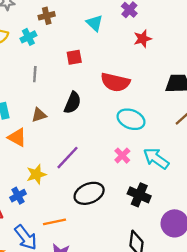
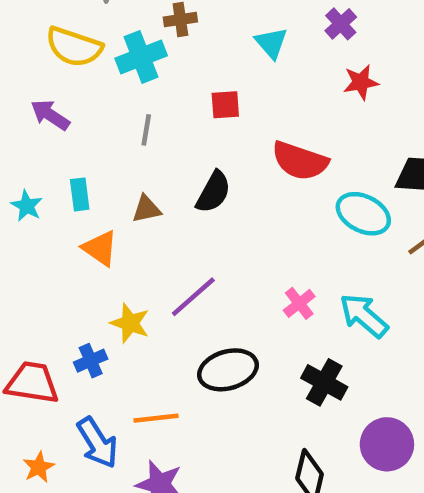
cyan cross: (28, 37) -> (141, 57), size x1.5
cyan ellipse: (131, 119) -> (363, 214), moved
yellow star: (36, 174) -> (130, 323), turned 30

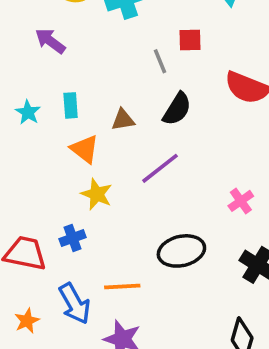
gray line: (146, 130) -> (160, 61), moved, turned -35
purple line: (193, 297) -> (160, 168), moved
yellow star: (130, 323) -> (97, 194), moved

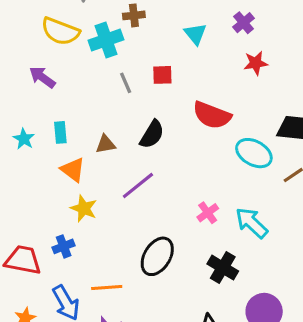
gray line: (160, 61) -> (126, 83), moved
black ellipse: (181, 251) -> (157, 256), turned -45

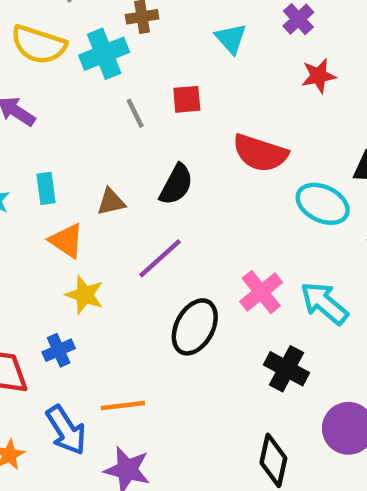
pink cross: (208, 213) -> (261, 292), size x1.4
black ellipse: (157, 256) -> (195, 327), moved

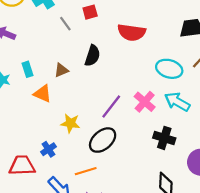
cyan ellipse: (323, 204) -> (169, 69), moved
purple line: (160, 258) -> (111, 106), moved
yellow star: (85, 295) -> (70, 123), moved
black ellipse: (195, 327) -> (103, 140), moved, turned 32

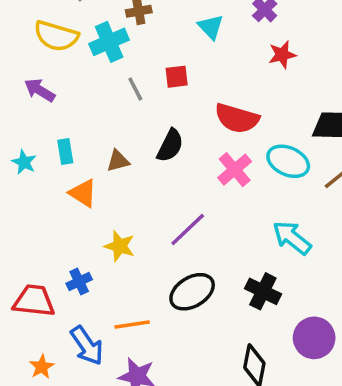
cyan ellipse: (169, 69) -> (288, 161), moved
pink cross: (145, 102) -> (235, 170), moved
black ellipse: (103, 140) -> (192, 292), moved

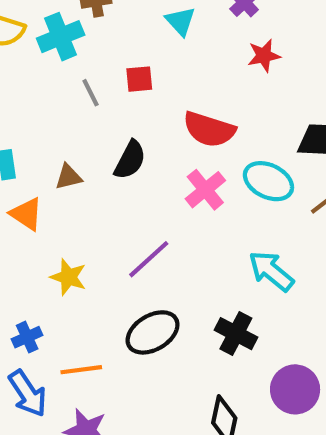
blue cross: (79, 282) -> (27, 337), moved

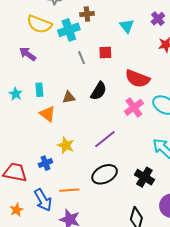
blue cross: (27, 337) -> (45, 163), moved

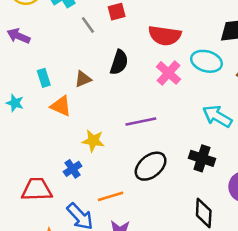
cyan star: (16, 94) -> (15, 103), moved
purple line: (105, 139) -> (141, 121), turned 40

